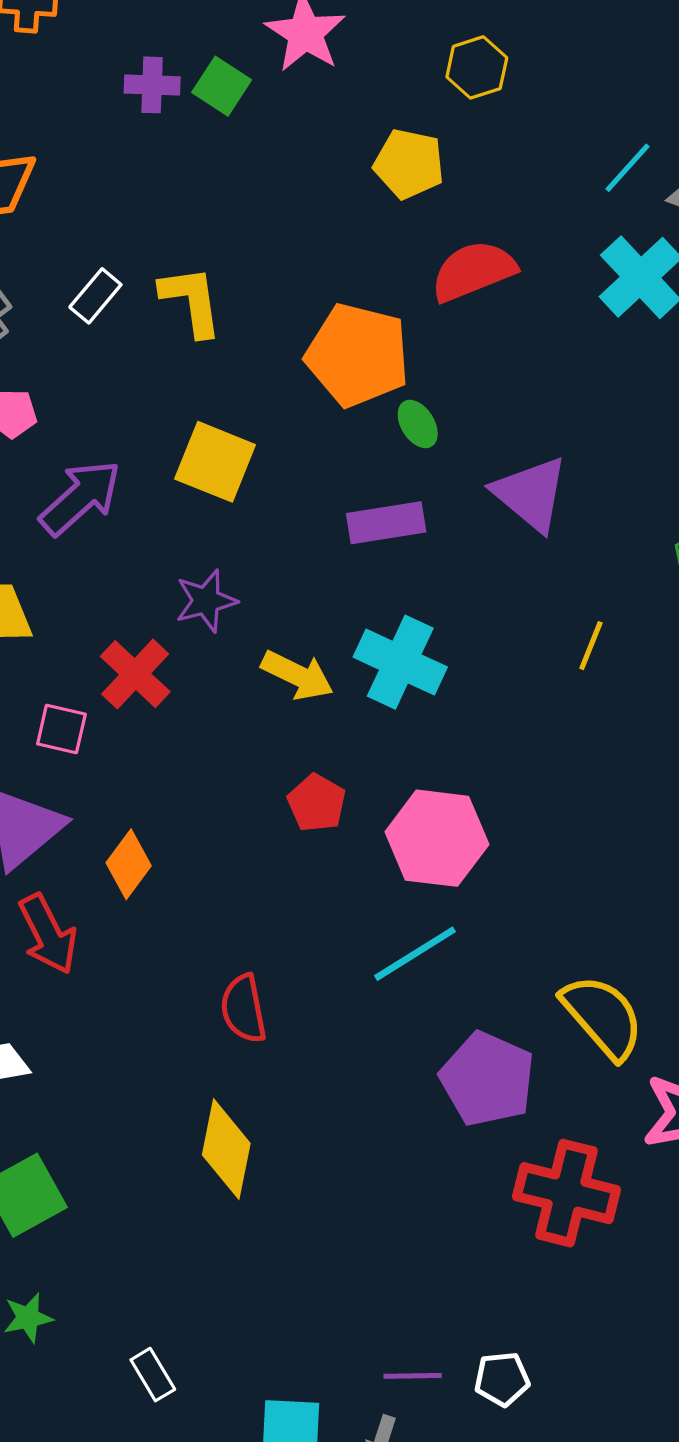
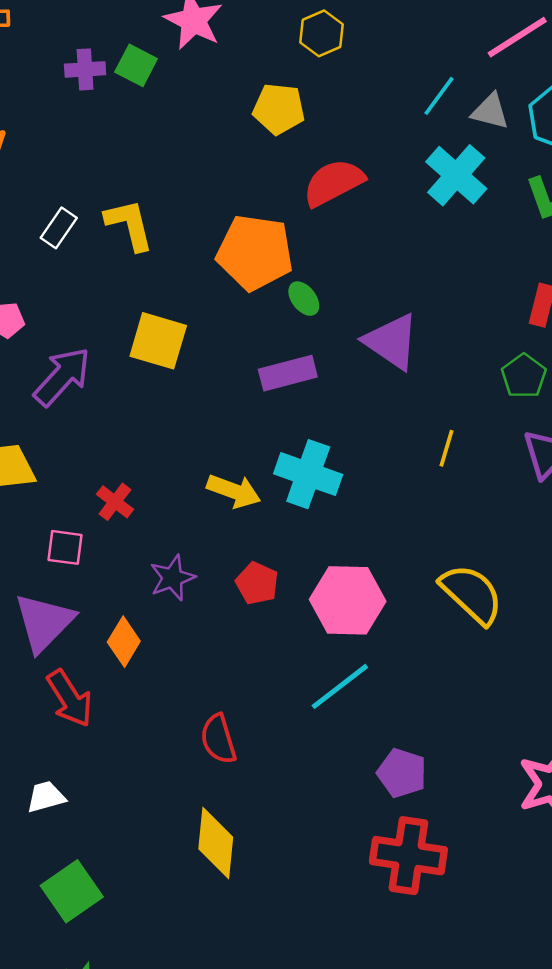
purple star: (206, 601) -> (172, 578), moved
red cross: (135, 674) -> (115, 502), size x0.7
yellow semicircle: (603, 1017) -> (472, 594), moved
purple pentagon: (487, 1079) -> (402, 773), size x0.7
red cross: (566, 1193) -> (408, 856), moved

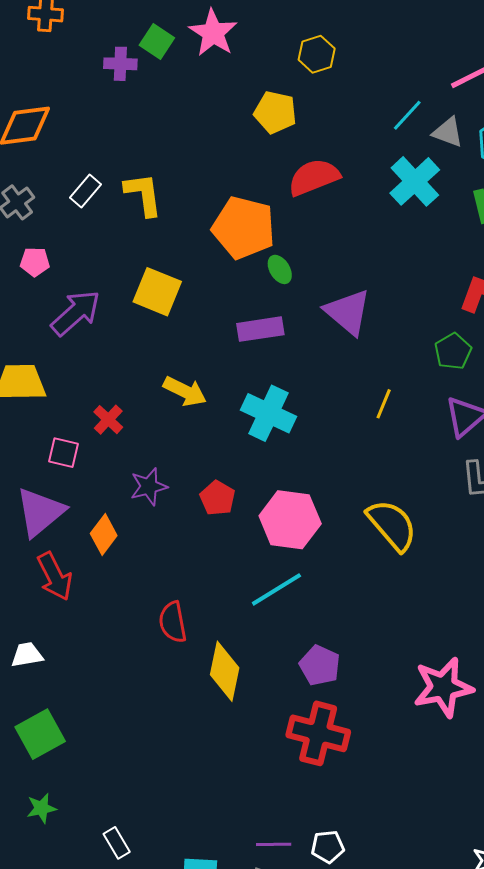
green square: (136, 65) -> (157, 42), moved
yellow arrow: (234, 491) -> (185, 391), moved
yellow diamond: (216, 843) -> (225, 671), moved

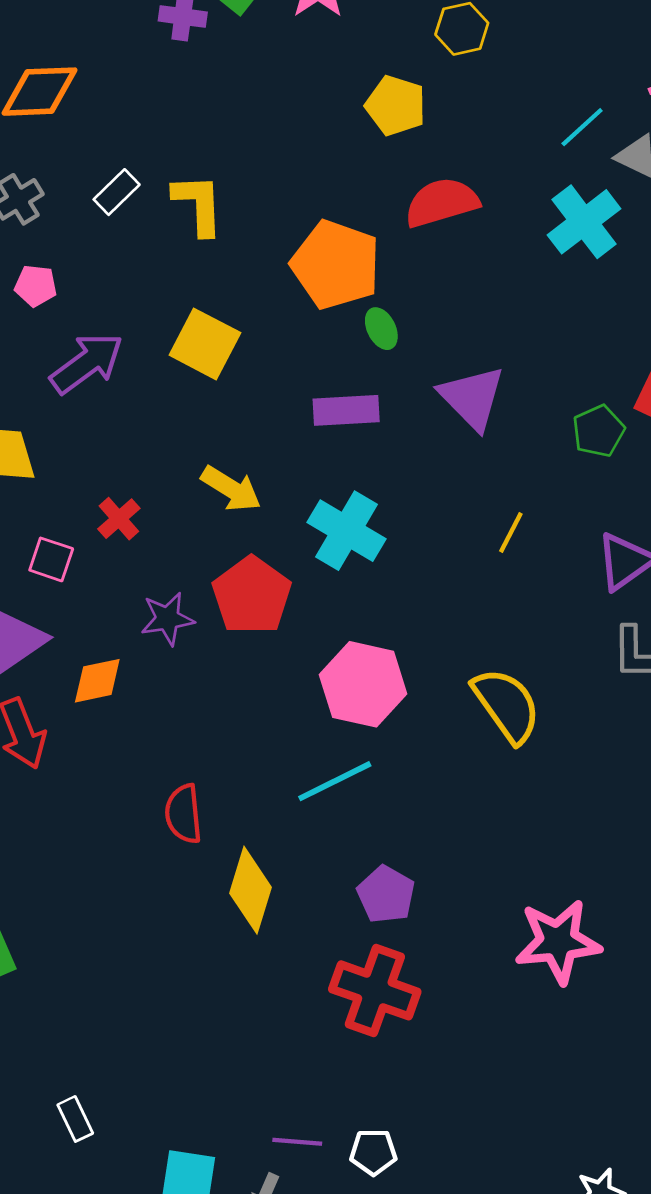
green pentagon: (453, 351) -> (598, 431), moved
red pentagon: (218, 498) -> (252, 596), moved, size x1.6
orange diamond: (104, 535) -> (97, 681), turned 36

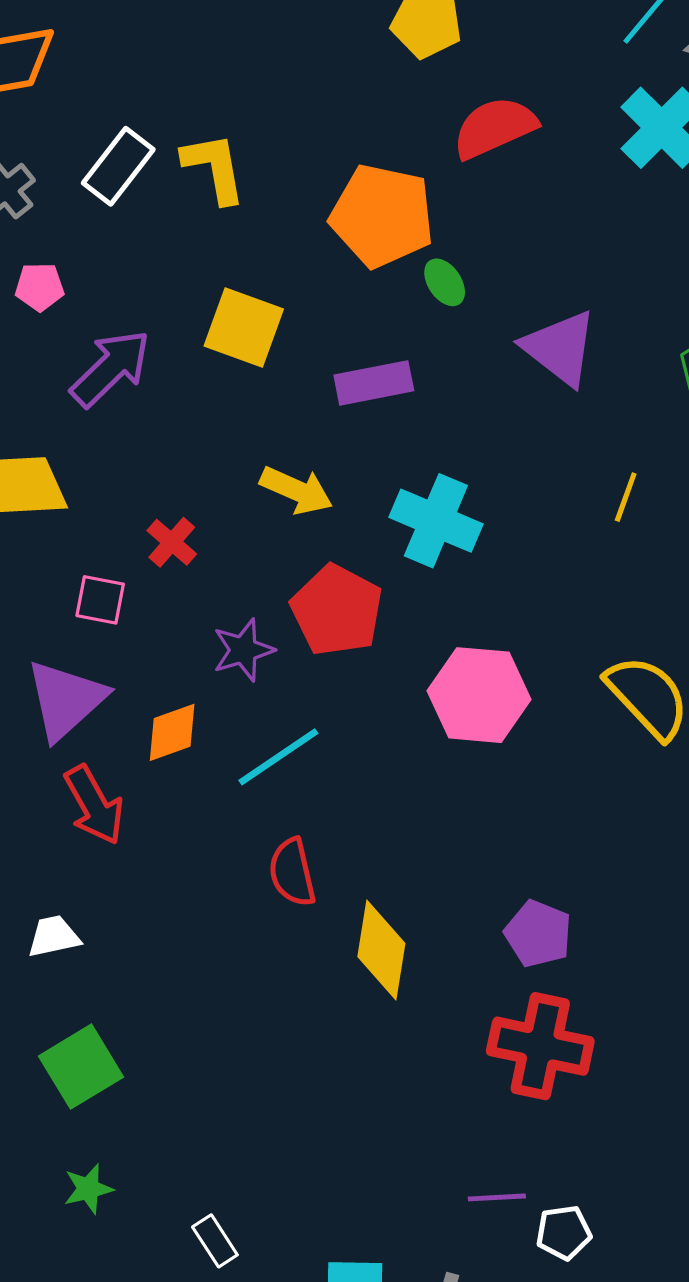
white rectangle: (117, 192) -> (118, 166), size x1.4
purple rectangle: (346, 410) -> (374, 383), moved
cyan line: (335, 781) -> (278, 757), moved
purple line: (297, 1142) -> (497, 1197), moved

